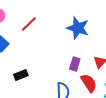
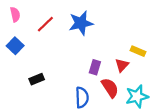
blue star: (78, 28) -> (81, 23), moved, turned -30

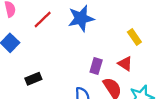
yellow rectangle: (138, 51) -> (134, 37), moved, turned 32
red triangle: (122, 65) -> (125, 64), turned -40

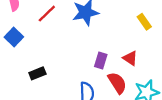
yellow rectangle: (134, 37) -> (144, 22), moved

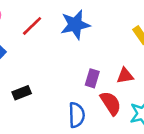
red triangle: (130, 58) -> (125, 76), turned -42

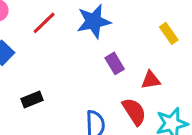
purple rectangle: (92, 78) -> (115, 63), moved, turned -48

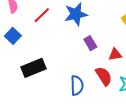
black rectangle: (32, 100) -> (34, 68), size x1.6

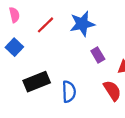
blue semicircle: (77, 85) -> (69, 92), moved

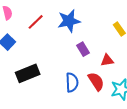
blue semicircle: (69, 92) -> (72, 82), moved

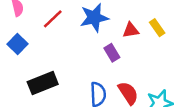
red triangle: (107, 60) -> (131, 30), moved

